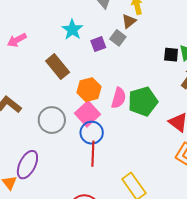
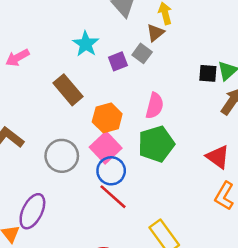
pink semicircle: (119, 98) -> (155, 106), moved
green pentagon: (143, 101) -> (156, 144), moved
red line: (93, 154) -> (113, 197), turned -50

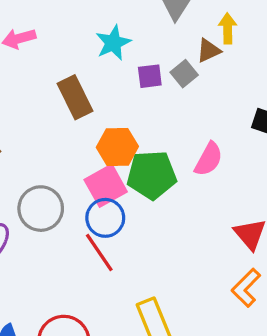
pink semicircle: (155, 106) -> (209, 159), moved
green pentagon: (156, 144) -> (152, 175), moved
gray circle: (62, 156) -> (41, 209), moved

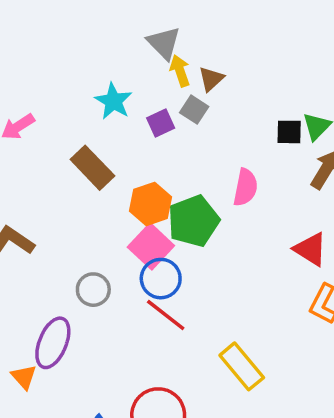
yellow arrow: (228, 28) -> (180, 71), moved
gray circle: (41, 209) -> (93, 290), size x0.7

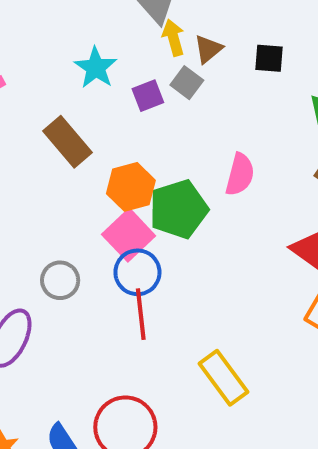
black square: (289, 132) -> (269, 58), moved
red line: (166, 315) -> (141, 314), turned 42

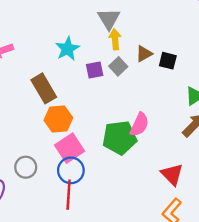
brown triangle: (208, 49) -> (144, 54), moved
orange hexagon: (131, 187) -> (58, 119), moved
green pentagon: (179, 209) -> (120, 138), moved

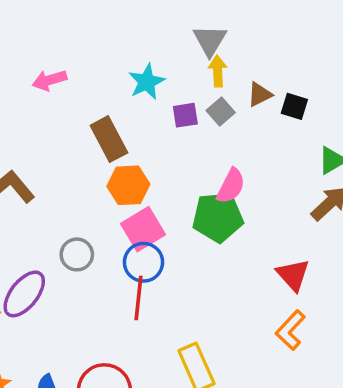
pink semicircle: (139, 124) -> (231, 186), moved

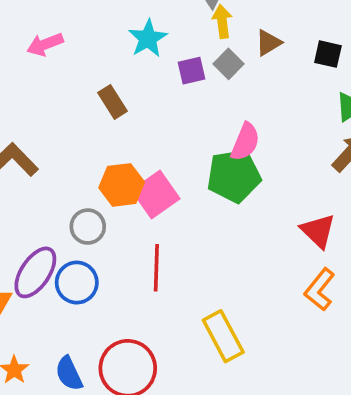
black square: (294, 106) -> (328, 54), moved
brown rectangle: (109, 139) -> (113, 102), size x0.7
orange hexagon: (128, 185) -> (122, 185), moved
blue circle: (144, 262) -> (77, 283), moved

